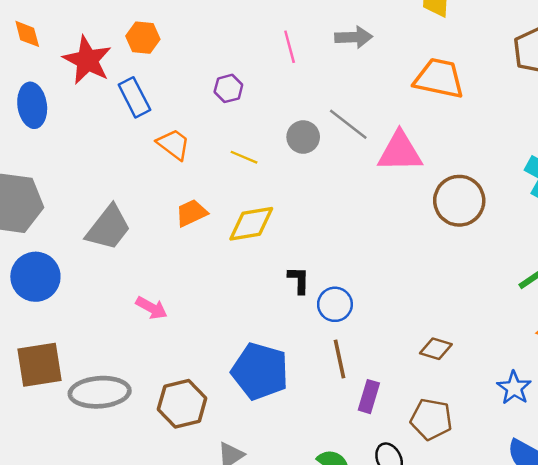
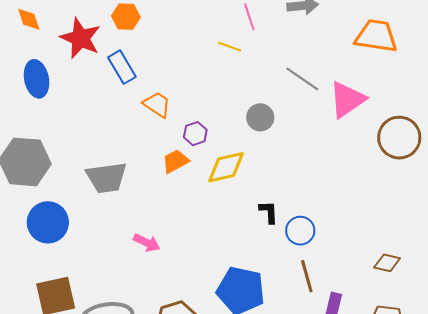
purple hexagon: (228, 88) -> (195, 134), moved
gray circle: (303, 137) -> (260, 117), moved
pink triangle: (400, 152) -> (347, 100), turned -30
yellow line: (244, 157) -> (230, 47), moved
gray trapezoid: (108, 228) -> (106, 178), turned 48

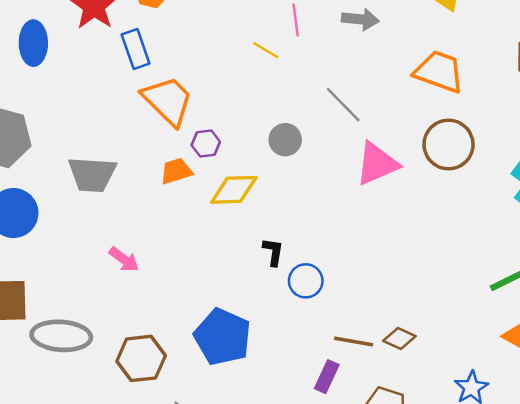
pink triangle: (347, 100) -> (377, 164), moved
orange trapezoid: (157, 104) -> (168, 101), size x1.6
brown circle: (399, 138) -> (449, 144), moved
brown line: (307, 276) -> (354, 341), moved, turned -76

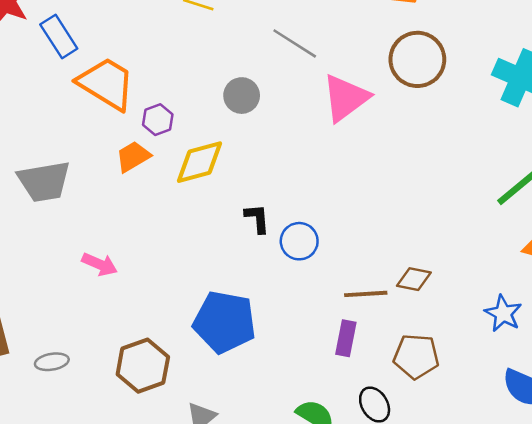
gray ellipse: (61, 336) -> (52, 362), size x0.5

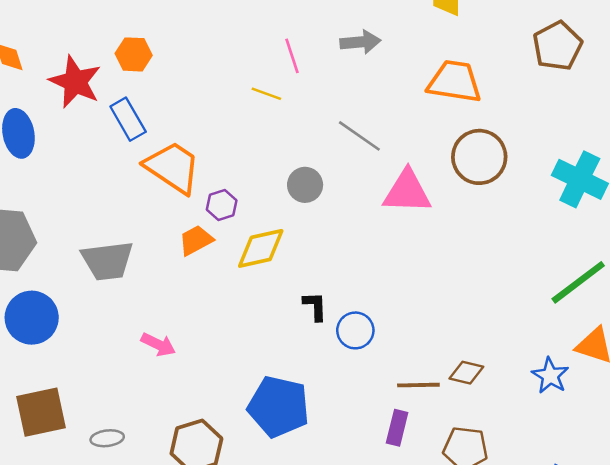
pink triangle: (346, 98) -> (407, 192), turned 36
blue star: (503, 313) -> (550, 376), moved

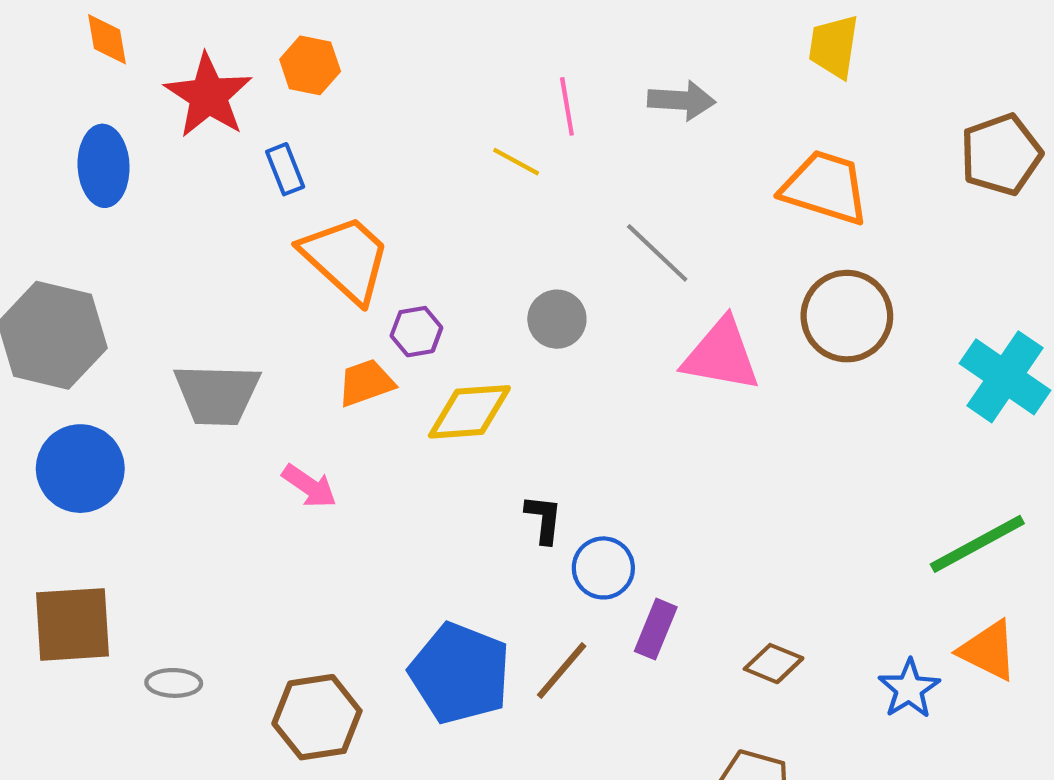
blue rectangle: (128, 119) -> (285, 169), size x0.7
pink arrow: (158, 345) -> (309, 486), moved
brown line: (418, 385) -> (562, 670), moved, turned -57
purple rectangle: (397, 428) -> (656, 629), moved

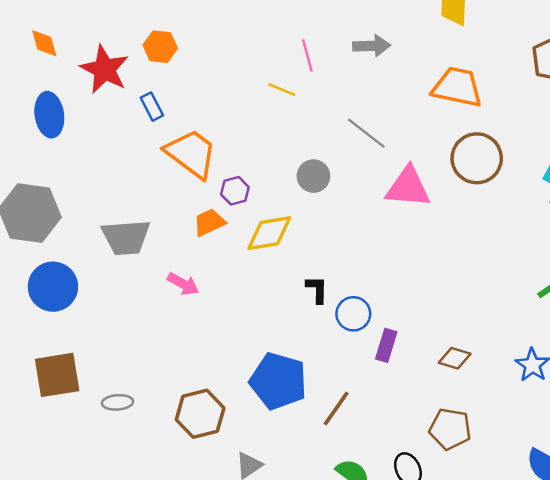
brown line: (562, 670) -> (336, 409), moved

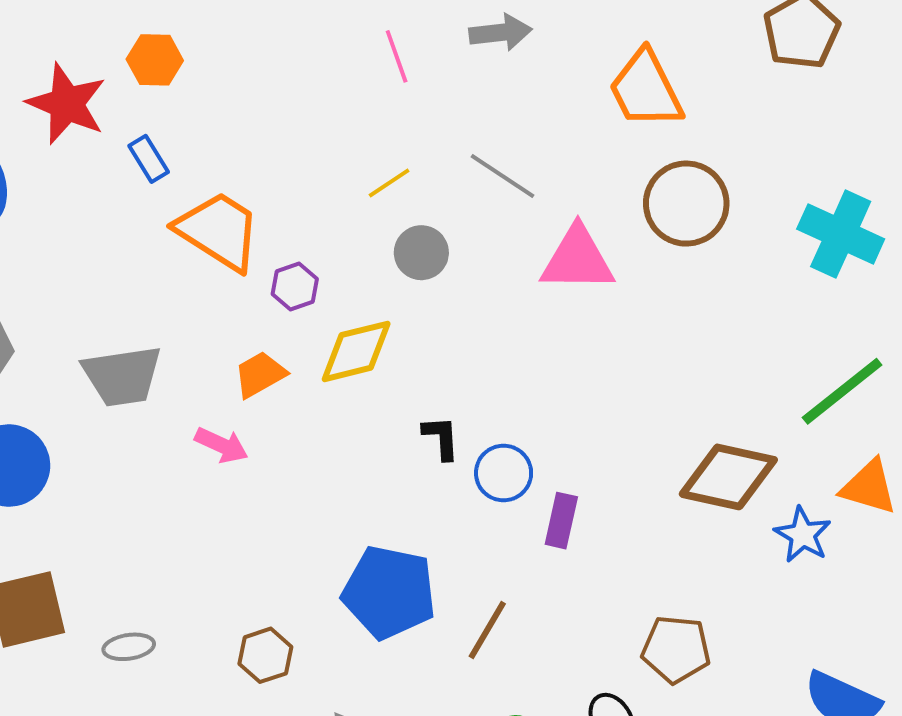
orange trapezoid: (457, 87) -> (646, 89), turned -124
yellow line: (282, 90) -> (389, 183), moved, turned -52
orange trapezoid: (209, 222) -> (260, 374), moved
brown diamond: (455, 358) -> (728, 477), moved, size x1.8
brown hexagon: (200, 414) -> (265, 655), size x0.7

